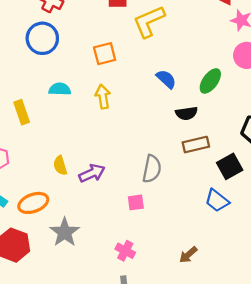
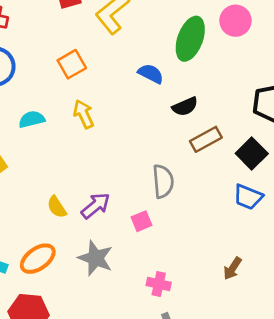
green ellipse: (210, 81) -> (190, 39), moved, size x1.4
pink square: (136, 202) -> (142, 221), moved
gray star: (65, 232) -> (96, 258), moved

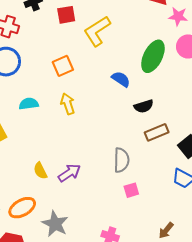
pink square: (142, 221) -> (131, 190), moved
gray star: (96, 258) -> (55, 224), moved

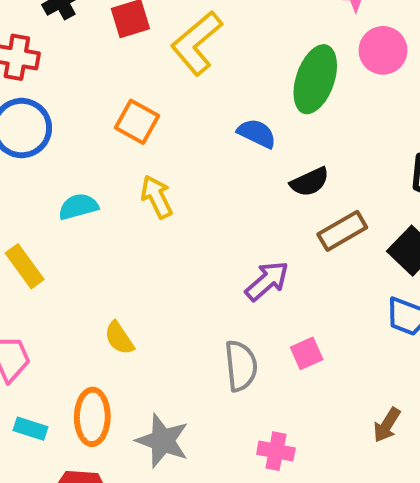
orange square: (63, 66) -> (137, 122), turned -30
gray semicircle: (121, 160) -> (241, 366), moved
purple arrow: (69, 173) -> (267, 281), moved
orange ellipse: (22, 208) -> (92, 417), turned -52

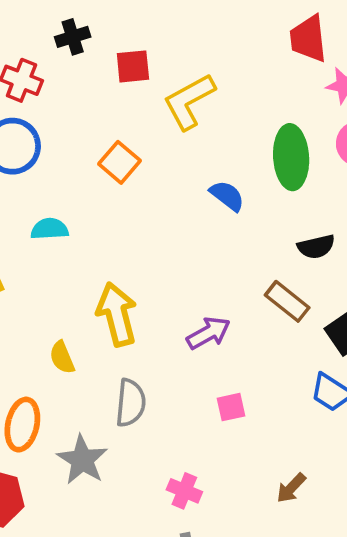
green ellipse: (315, 79) -> (291, 157), turned -34
black semicircle: (310, 182) -> (316, 247), moved
yellow arrow: (157, 197) -> (117, 314), moved, size x1.5
brown rectangle: (342, 231) -> (287, 301), turned 57
gray semicircle: (241, 366) -> (131, 403), moved

